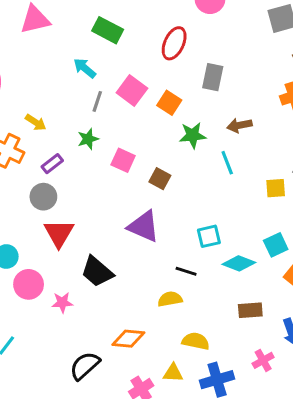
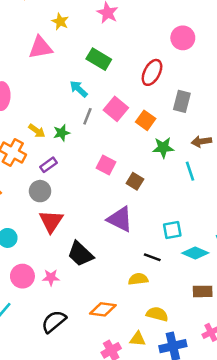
green star: (88, 139) -> (62, 133), moved
pink circle: (29, 284) -> (22, 276), moved
black semicircle: (85, 366) -> (54, 321), moved

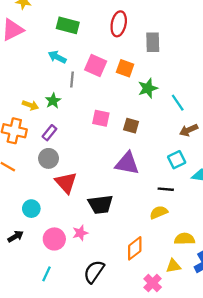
brown arrow: (201, 141) -> (189, 130), moved
black trapezoid: (80, 254) -> (101, 204), turned -35
orange diamond: (103, 309) -> (135, 248), turned -30

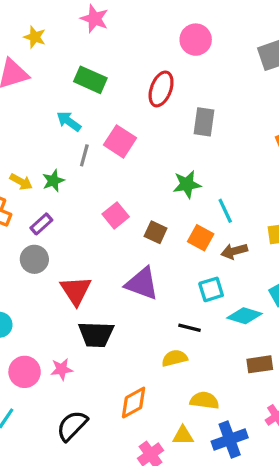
orange square: (125, 68) -> (201, 238), moved
pink square: (101, 118) -> (116, 215), turned 30
red triangle: (66, 183) -> (76, 291), moved

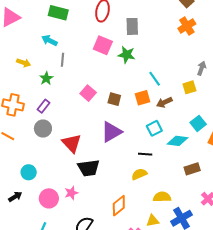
pink square: (120, 141) -> (103, 45), moved
yellow arrow: (21, 182) -> (24, 63), moved
green star: (187, 184) -> (127, 55), moved, turned 30
orange square: (201, 238) -> (142, 98), turned -35
purple triangle: (142, 284) -> (111, 132), turned -40

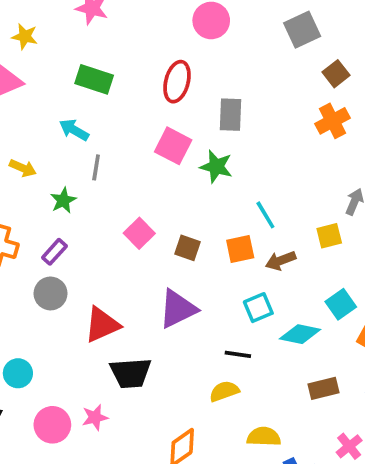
red triangle: (72, 143) -> (102, 325), turned 45

